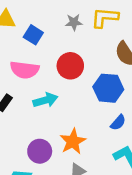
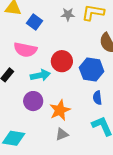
red circle: (70, 66) -> (62, 61), moved
blue semicircle: (118, 123) -> (97, 98), turned 128
purple circle: (40, 151) -> (33, 101), moved

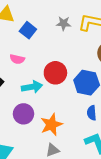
pink semicircle: (25, 50) -> (17, 59), size x0.6

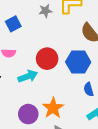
blue square: (28, 30) -> (13, 24), turned 35
purple circle: (23, 114) -> (28, 114), moved

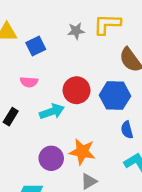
orange star: (53, 108) -> (82, 152), turned -30

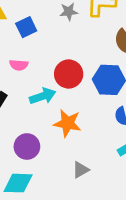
orange star: (82, 152) -> (67, 123), moved
purple circle: (51, 158) -> (27, 146), moved

